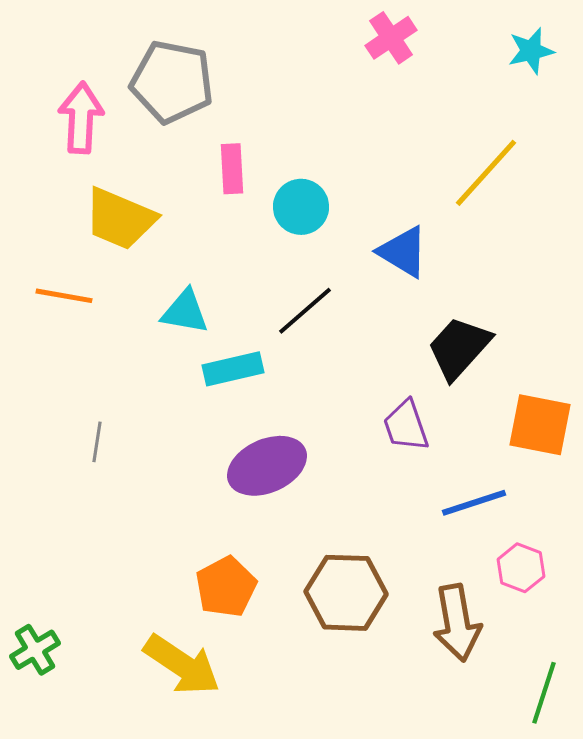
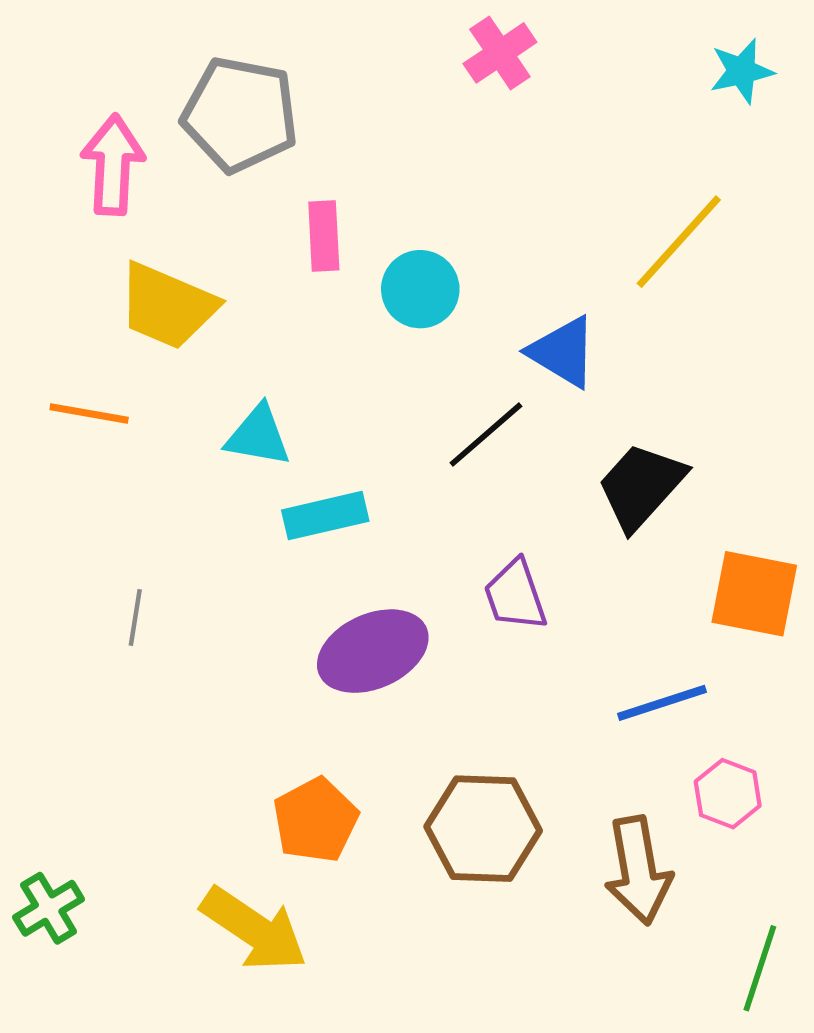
pink cross: (391, 38) -> (500, 53), moved
black line: (305, 311) -> (486, 434), moved
purple trapezoid: (406, 426) -> (515, 595), moved

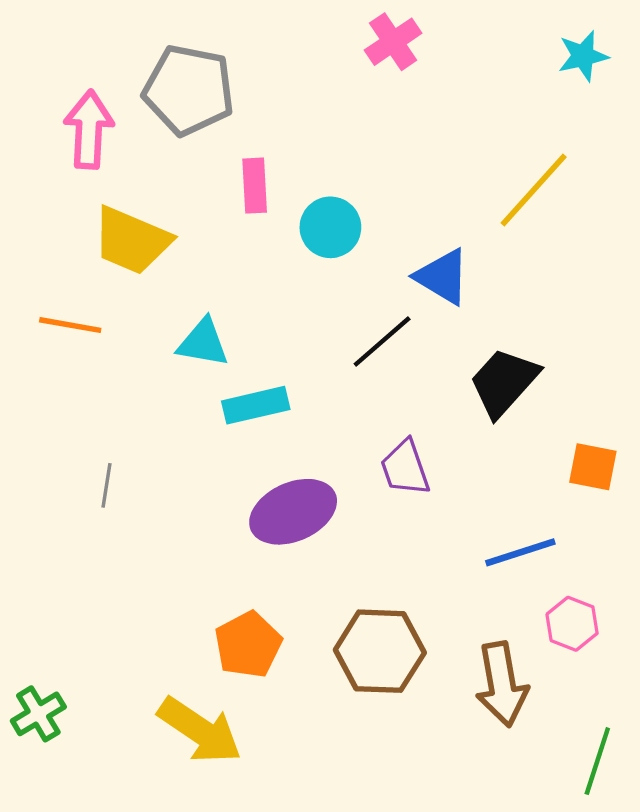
orange square: (754, 594) -> (593, 467), size x0.7

